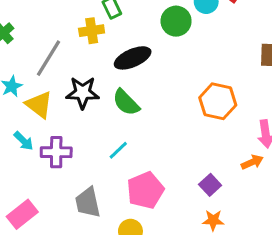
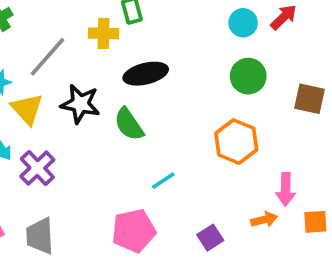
green circle: (176, 21) -> (248, 76), moved
cyan line: (118, 150) -> (163, 181), moved
purple cross: (56, 152) -> (37, 168), turned 36
gray trapezoid: (88, 203) -> (40, 236), moved

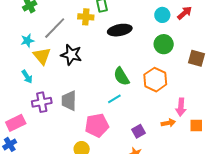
black ellipse: (146, 74) -> (120, 30), moved
green semicircle: (129, 124) -> (121, 76), moved
purple cross: (37, 168) -> (42, 102), moved, turned 30
gray trapezoid: (40, 236) -> (69, 101), moved

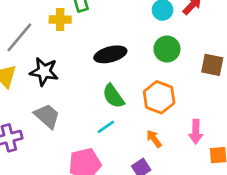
black ellipse: (120, 30) -> (110, 54), moved
gray trapezoid: (69, 101) -> (47, 116), moved, turned 135
orange arrow: (168, 123) -> (154, 139), moved, turned -112

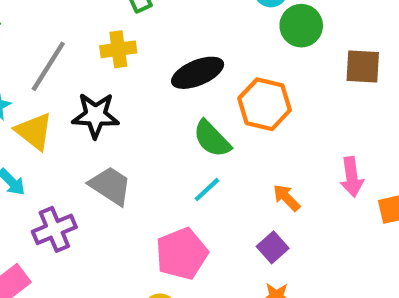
yellow cross: (60, 20) -> (118, 49), moved
green circle: (167, 49) -> (301, 26), moved
orange hexagon: (159, 97) -> (265, 104), moved

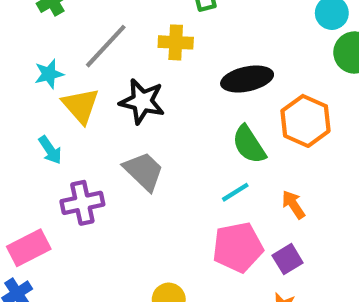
orange arrow: (286, 198) -> (293, 205), moved
pink pentagon: (182, 254) -> (238, 247), moved

